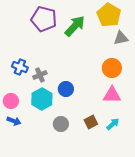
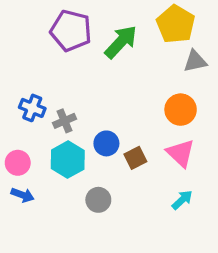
pink triangle: (112, 95) -> (181, 153), turned 42
brown square: (91, 122) -> (135, 158), moved

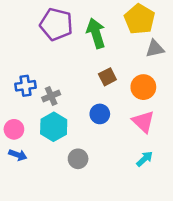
green arrow: (121, 42) -> (96, 33), turned -60
blue cross: (32, 108) -> (26, 86), turned -30
blue circle: (106, 143) -> (100, 114), moved
brown square: (135, 158) -> (107, 77), moved

